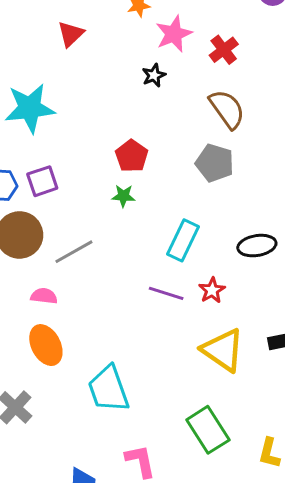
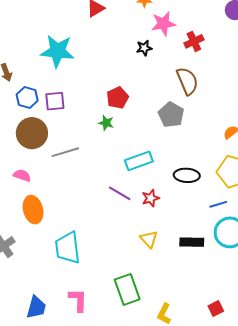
cyan rectangle: (183, 240) -> (139, 161), turned 32
pink semicircle: (44, 296) -> (22, 175), moved
yellow triangle: (223, 350) -> (149, 239), size x0.6

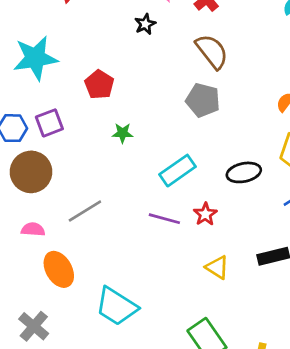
red pentagon: (118, 98) -> (99, 85), moved
gray line: (65, 152) -> (85, 211), moved
cyan trapezoid: (68, 248) -> (116, 306), turned -36

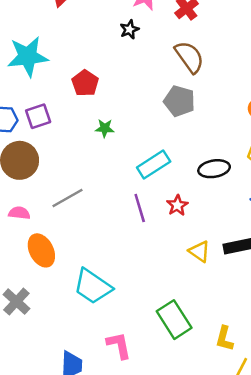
purple line: (164, 219) -> (140, 208), turned 56
yellow triangle: (217, 267) -> (199, 251), moved

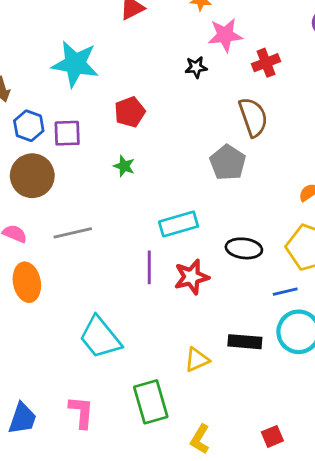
green star: (105, 128) -> (124, 166), moved
red star: (177, 205) -> (191, 277), size x1.4
yellow triangle: (199, 251) -> (197, 360), moved, turned 45
cyan trapezoid: (93, 286) -> (100, 337), moved

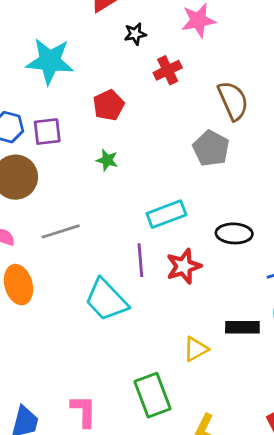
red cross: (266, 63) -> (168, 70), moved
black star: (196, 67) -> (135, 34), moved
cyan trapezoid: (100, 337) -> (106, 300), moved

